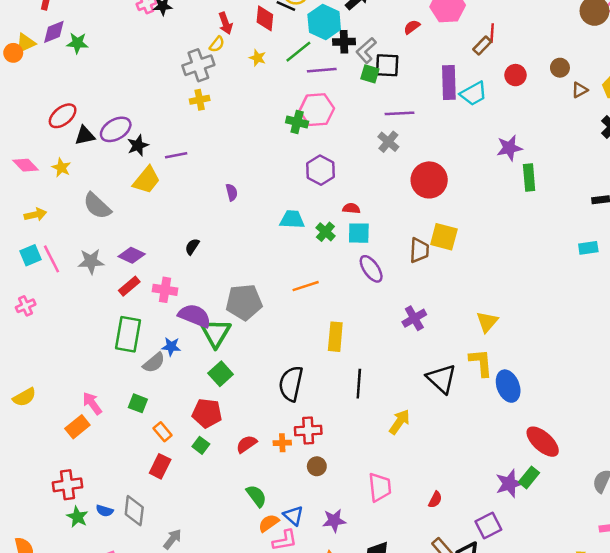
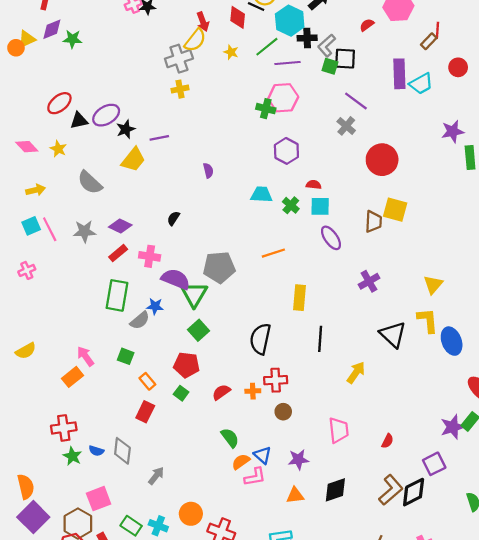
yellow semicircle: (217, 44) -> (195, 40), size x1.6
purple line: (399, 113) -> (356, 101), turned 40

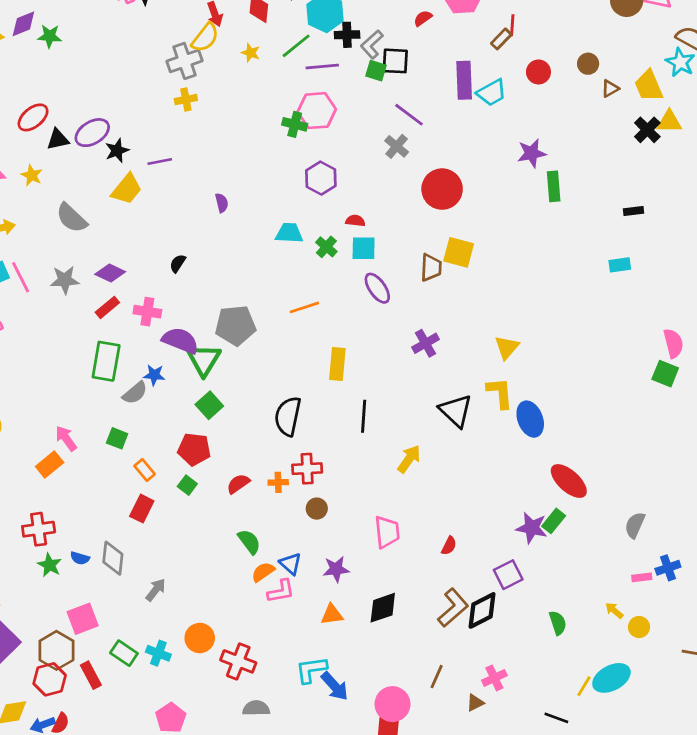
purple star: (453, 427) -> (532, 528), turned 30

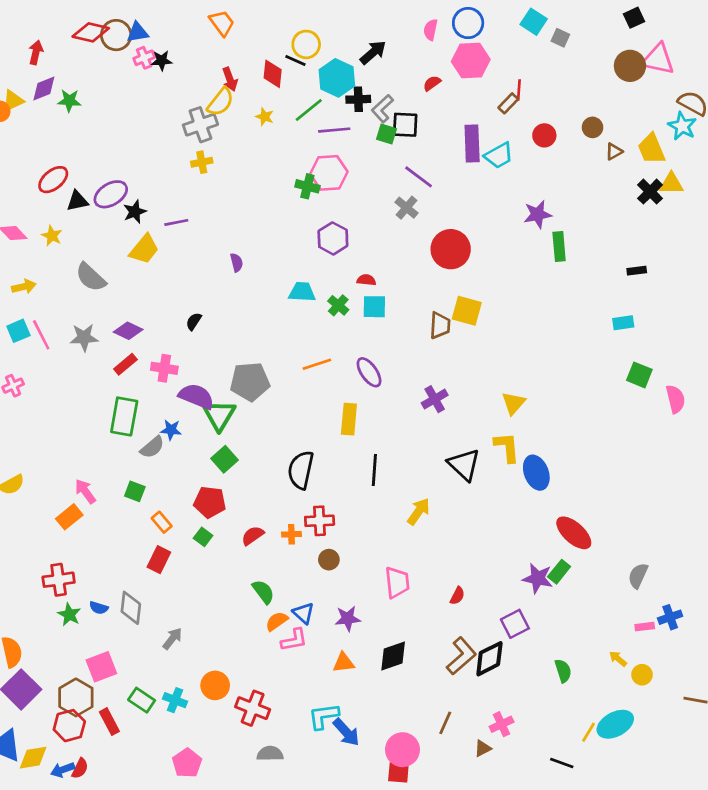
purple ellipse: (377, 288) -> (369, 372), moved
green square: (665, 374) -> (639, 375), moved

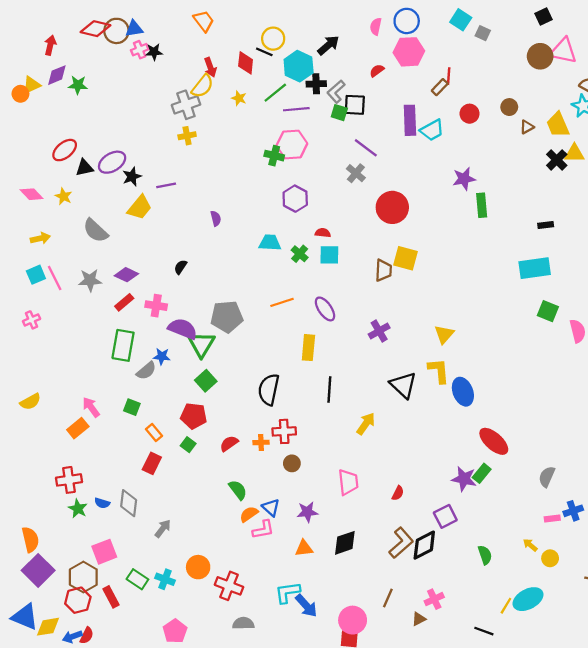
cyan rectangle: (623, 323) -> (535, 268), size x1.8

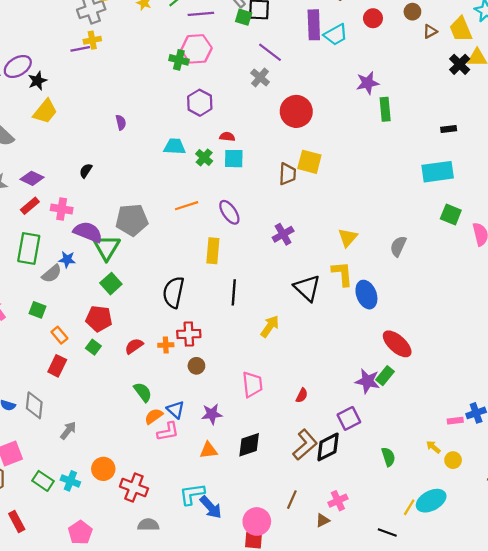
purple line: (166, 185) -> (80, 49), moved
gray semicircle: (547, 477) -> (398, 246), moved
red rectangle: (111, 597) -> (17, 521), moved

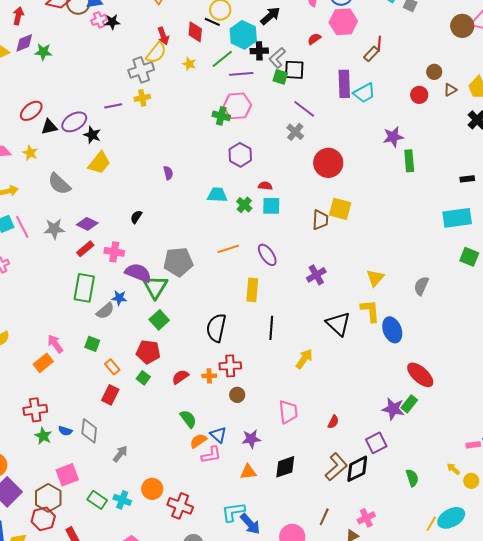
red circle: (373, 18) -> (419, 95), moved
purple line: (80, 49) -> (113, 106), moved
black star: (37, 81) -> (92, 135), turned -30

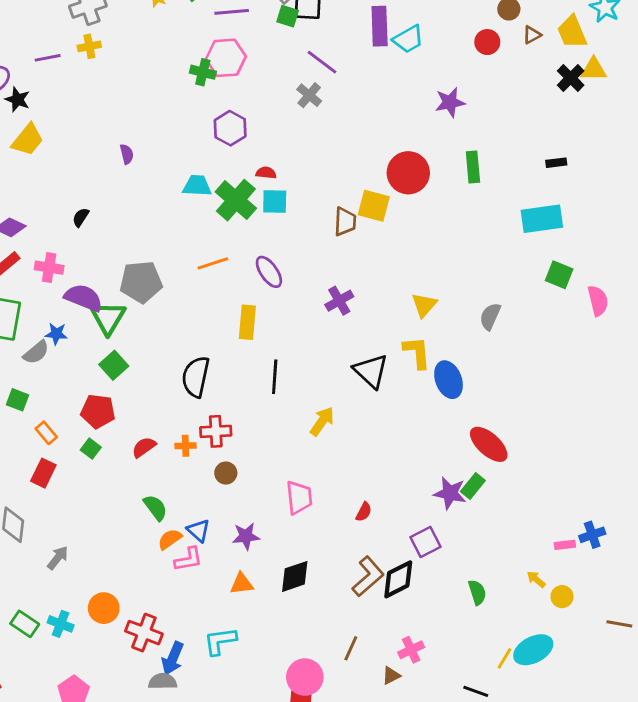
green rectangle: (409, 161) -> (473, 167), moved
red circle: (328, 163) -> (408, 173), moved
green cross: (244, 205) -> (236, 200), size x1.8
blue arrow: (250, 524) -> (173, 658), moved, turned 65

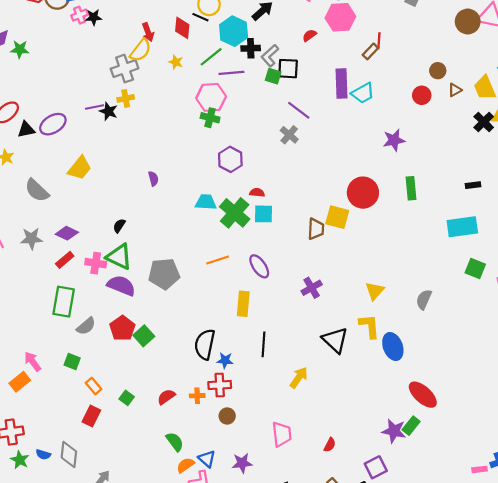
pink hexagon: (226, 58) -> (211, 97), moved
black star: (17, 99) -> (108, 111), moved
green triangle: (108, 318) -> (119, 257), moved, turned -36
blue star: (56, 334) -> (225, 360), moved
red pentagon: (98, 411) -> (122, 328), moved, turned 30

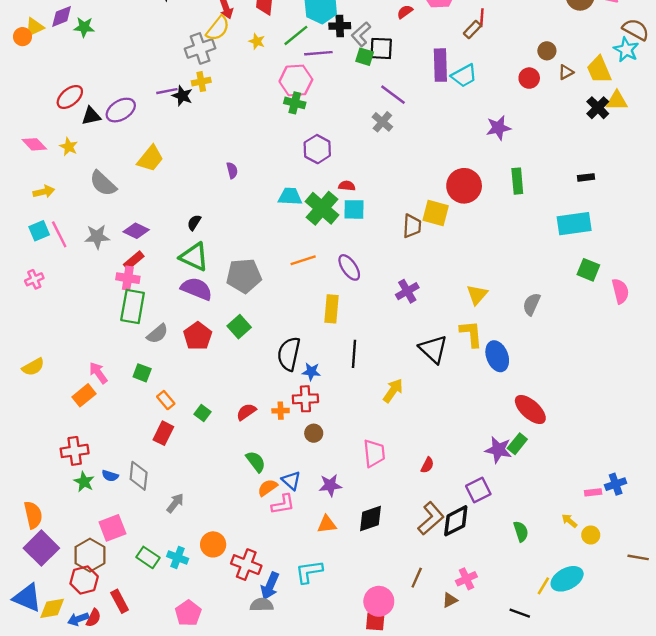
pink cross: (96, 263) -> (128, 278), moved
green square: (144, 336) -> (239, 327), moved

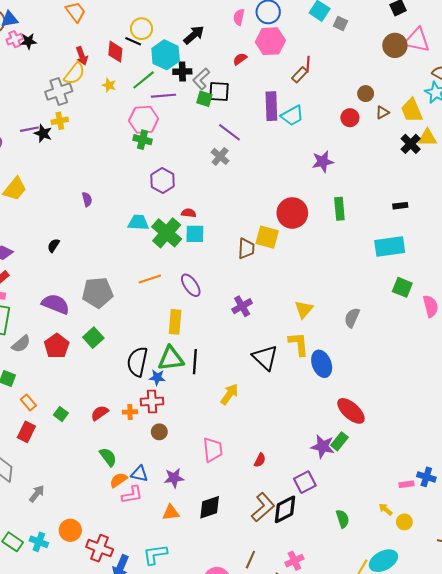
green triangle: (194, 257) -> (171, 359), moved, turned -32
blue triangle: (291, 481) -> (139, 474), turned -30
blue cross: (616, 484) -> (426, 477), turned 36

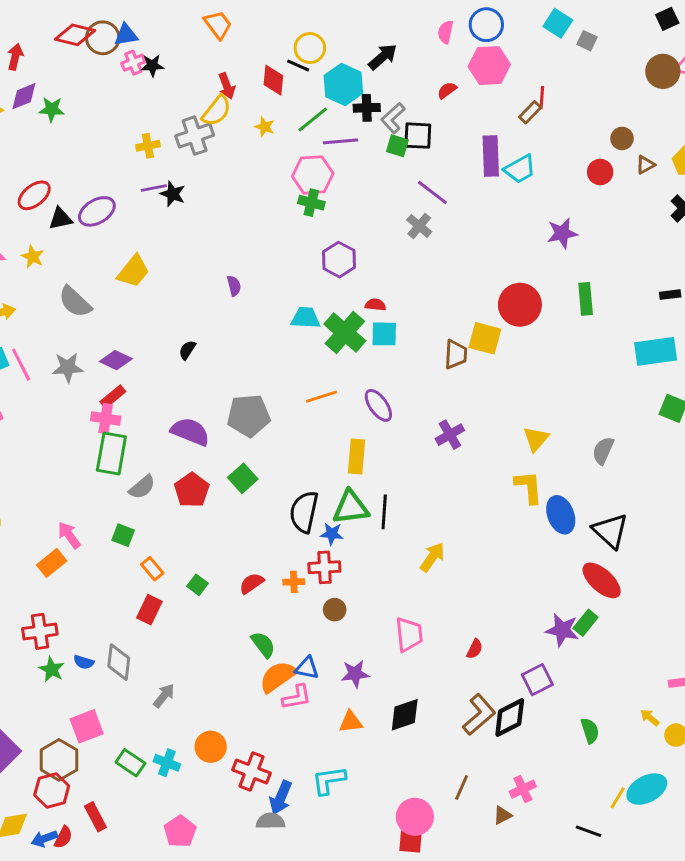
yellow cross: (60, 121) -> (148, 146), moved
black triangle: (265, 358) -> (610, 531), moved
orange semicircle: (118, 480) -> (278, 677), size x1.5

